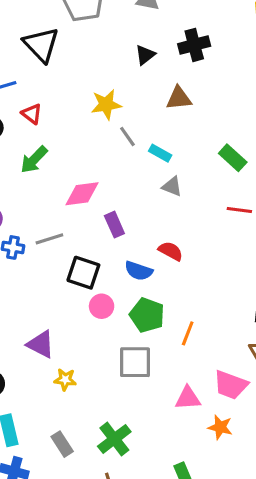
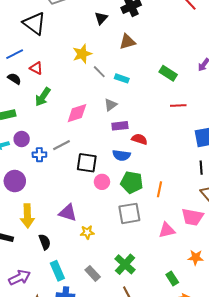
gray triangle: (172, 186) -> (111, 105), moved, turned -48
purple rectangle: (114, 225) -> (120, 126), moved, turned -63
orange star: (220, 427) -> (196, 257), moved

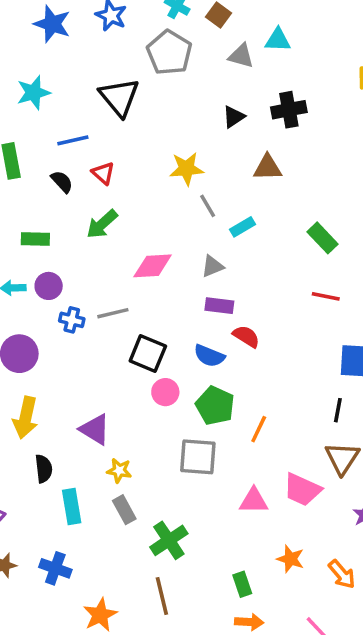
cyan rectangle: (122, 78) -> (243, 227), turned -64
cyan rectangle: (57, 271) -> (72, 507), moved
gray rectangle: (93, 273) -> (124, 510), moved

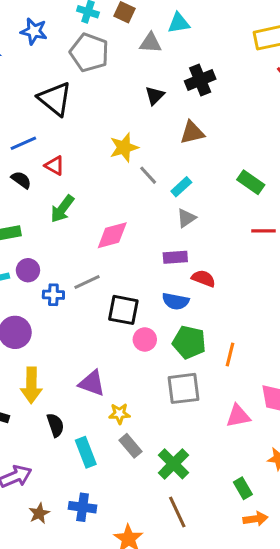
gray triangle: (212, 266) -> (186, 218), moved

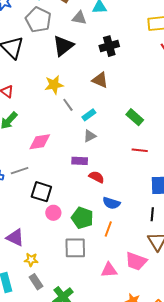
black triangle: (155, 96) -> (63, 46), moved, size x1.6
brown triangle: (192, 132) -> (100, 80), turned 30
blue semicircle: (176, 301) -> (111, 203), moved

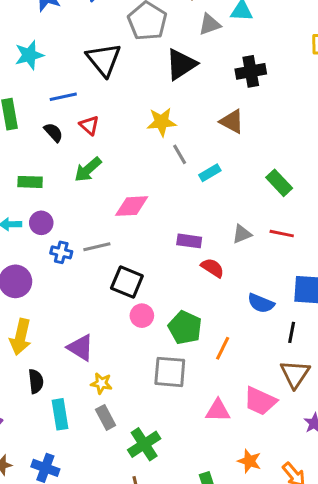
gray triangle: (79, 18) -> (210, 24), turned -35
gray triangle: (90, 136) -> (242, 234), moved
blue semicircle: (111, 203) -> (261, 303), moved

